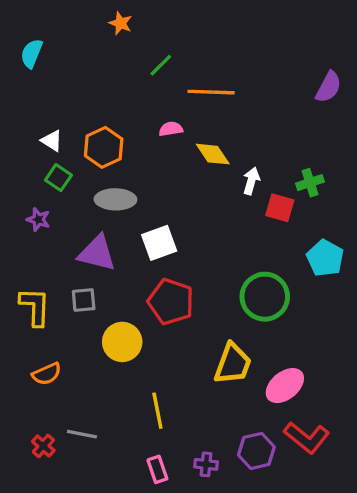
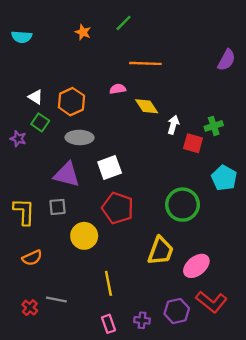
orange star: (120, 23) -> (83, 32), moved
cyan semicircle: (32, 53) -> (22, 37), turned -108
green line: (161, 65) -> (123, 23), moved
purple star: (38, 219) -> (18, 139), moved

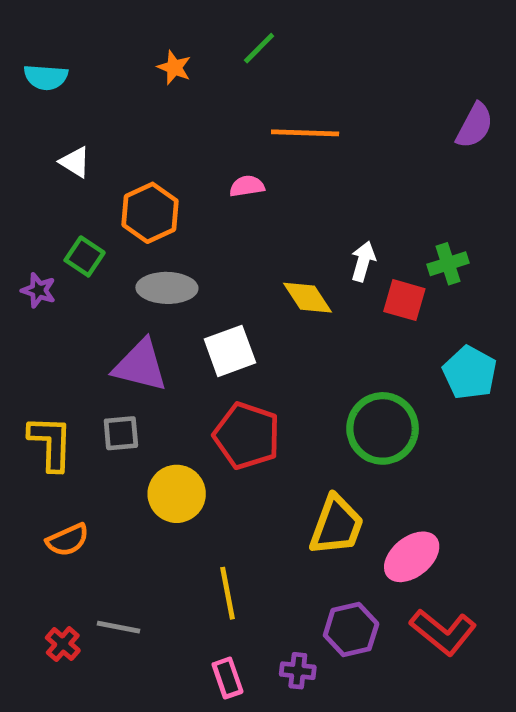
white triangle: (36, 97) -> (75, 162), moved
yellow diamond: (147, 106) -> (307, 298), moved
purple hexagon: (177, 311) -> (351, 630), moved

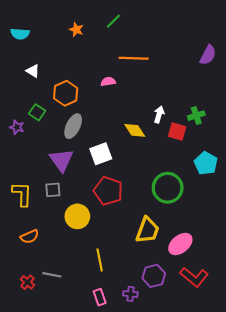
gray ellipse: (167, 288) -> (73, 126), turned -65
purple triangle: (140, 365) -> (61, 160), turned 40

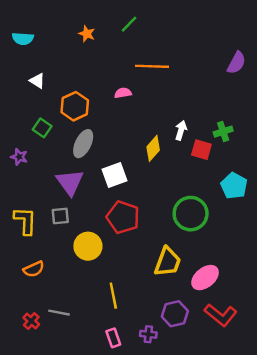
purple star: (17, 127) -> (19, 157), moved
yellow diamond: (135, 130) -> (153, 148), turned 75

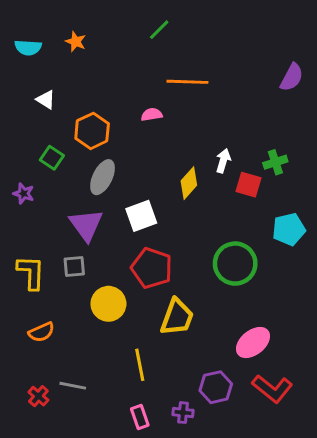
orange star: (87, 34) -> (76, 42), moved
cyan pentagon: (234, 186) -> (289, 229), turned 30
yellow trapezoid: (168, 262) -> (177, 317), moved

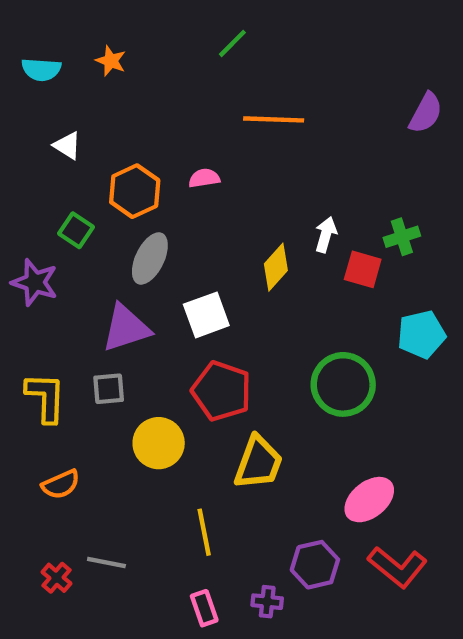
pink semicircle: (152, 115) -> (204, 178), moved
purple star: (24, 194) -> (35, 282), size x1.5
purple triangle: (86, 225) -> (126, 328), turned 48

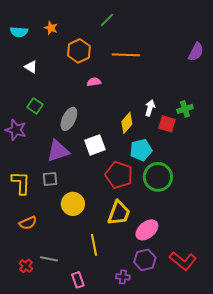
orange hexagon: (135, 191) -> (79, 51), moved
cyan pentagon: (421, 334) -> (141, 150), moved
red pentagon: (222, 391) -> (119, 175), moved
pink ellipse: (369, 500) -> (147, 230), moved
pink rectangle: (204, 608) -> (78, 280), moved

